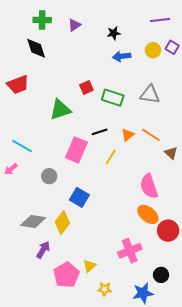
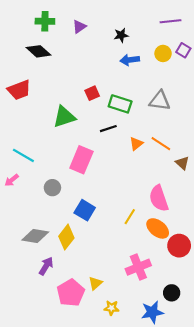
black diamond: (36, 48) -> (38, 51), turned -30
black line: (100, 132) -> (108, 129), moved
yellow line: (111, 157) -> (130, 217), moved

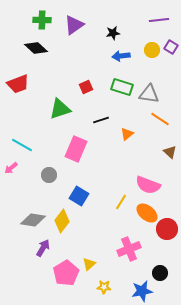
purple triangle: (79, 27) -> (74, 25), size x1.5
green rectangle: (120, 104) -> (122, 87), moved
orange line: (161, 144) -> (160, 119), moved
pink semicircle: (159, 198) -> (148, 185), turned -50

